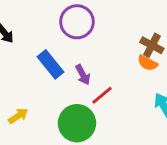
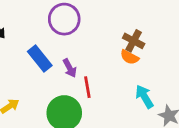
red line: (102, 95) -> (87, 87), turned -60

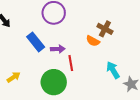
orange semicircle: (129, 57) -> (93, 41), moved
purple arrow: (70, 68) -> (58, 49), turned -64

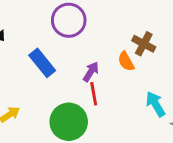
orange semicircle: (93, 41) -> (126, 61), turned 32
purple arrow: (58, 49) -> (91, 72), moved, turned -56

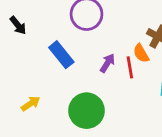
red line: (94, 94) -> (130, 67), moved

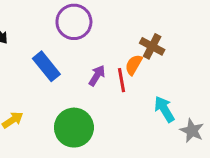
orange semicircle: (141, 53) -> (134, 65), turned 60

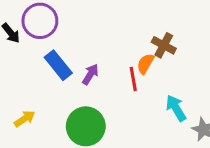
purple circle: (74, 22) -> (40, 21), moved
purple arrow: (97, 75) -> (90, 74), moved

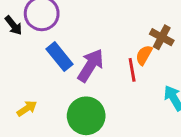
purple arrow: (90, 74) -> (91, 65), size x1.6

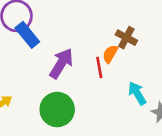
blue rectangle: (59, 57) -> (27, 35), moved

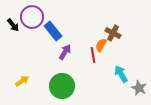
blue rectangle: (27, 35) -> (53, 31), moved
purple arrow: (61, 63) -> (65, 52), size x0.7

